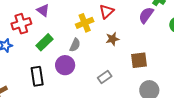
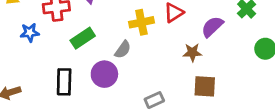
purple semicircle: (146, 15) -> (212, 27), moved
brown star: (113, 39) -> (192, 52), moved

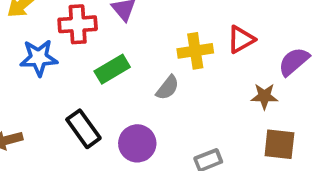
blue star: (30, 33) -> (39, 58), size x1.4
purple circle: (104, 74) -> (137, 143), moved
black rectangle: (64, 82) -> (83, 129), turned -40

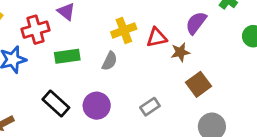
red triangle: (241, 39) -> (157, 37), moved, turned 30
green rectangle: (112, 69) -> (67, 56), turned 35
brown square: (279, 144) -> (198, 84), turned -30

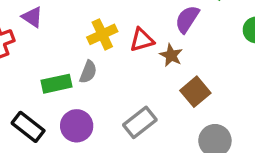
brown star: (180, 52) -> (171, 55), turned -30
green rectangle: (67, 56) -> (56, 84), moved
gray rectangle: (150, 107) -> (140, 122), size x1.4

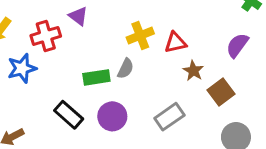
purple semicircle: (187, 19) -> (237, 45), moved
brown star: (171, 55) -> (193, 71), moved

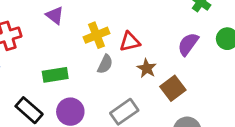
purple triangle: (78, 16) -> (55, 15), moved
gray semicircle: (126, 69) -> (105, 64), moved

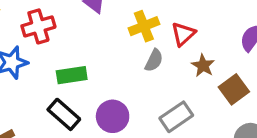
red triangle: (130, 42) -> (183, 34), turned -30
green rectangle: (55, 75) -> (72, 75), moved

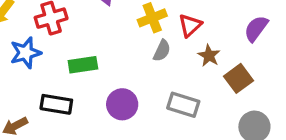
black rectangle: (64, 114) -> (56, 104), moved, turned -32
gray rectangle: (176, 117) -> (183, 105), turned 52

